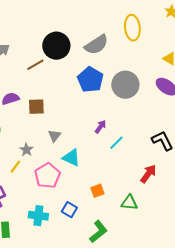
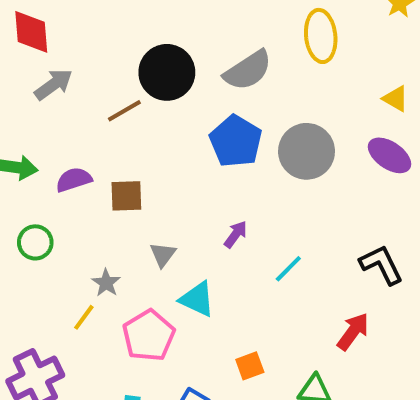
purple arrow: (100, 127) -> (236, 234), moved

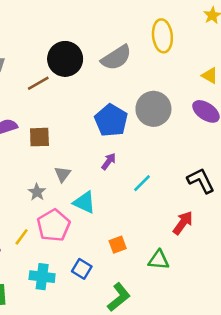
blue pentagon: (236, 141) -> (111, 120), moved
gray star: (106, 283) -> (37, 192), moved
yellow line: (84, 317) -> (22, 237), moved

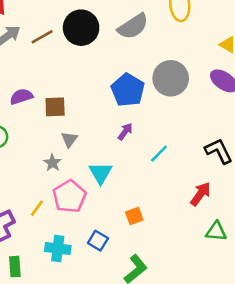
brown line: (38, 83) -> (42, 37), moved
gray triangle: (63, 174) -> (69, 139), moved
cyan triangle: (84, 202) -> (101, 173), turned 35
green triangle: (159, 260) -> (216, 232), moved

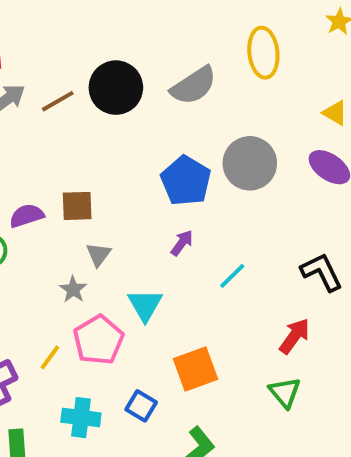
purple semicircle: (21, 96) -> (27, 216), moved
orange square: (134, 216) -> (195, 369), size x1.6
green triangle: (216, 232) -> (285, 392), moved, turned 45

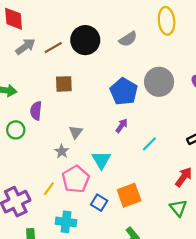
gray semicircle: (194, 86) -> (128, 39), size x0.7
brown square: (77, 206) -> (64, 84), moved
purple semicircle: (27, 216) -> (36, 111), turned -66
blue square: (141, 406) -> (99, 203), moved

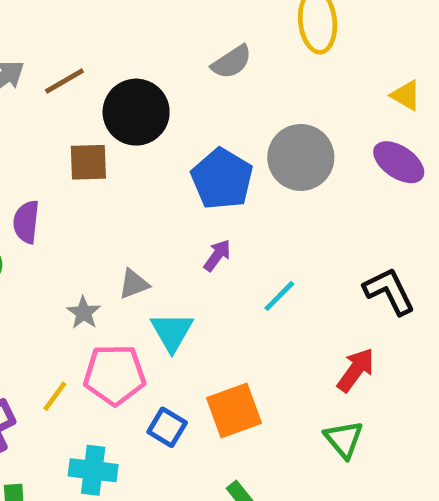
black circle: (85, 40) -> (136, 112), moved
gray triangle: (76, 132) -> (134, 284), moved, turned 32
pink pentagon: (76, 179) -> (115, 375), turned 30

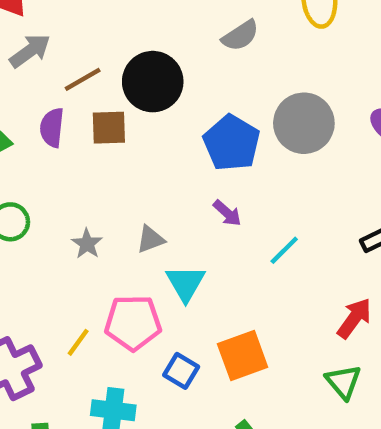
brown line: (64, 81) -> (83, 79), moved
purple semicircle: (26, 222) -> (52, 128), moved
purple arrow: (217, 255) -> (227, 213), turned 96
gray star: (84, 313) -> (87, 244), moved

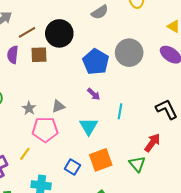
cyan line: (284, 250) -> (120, 111), turned -35
cyan triangle: (186, 283) -> (89, 127), moved
pink pentagon: (133, 323) -> (45, 130), moved
green triangle: (343, 382) -> (137, 164), moved

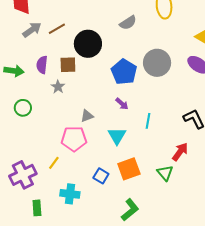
brown line: (27, 32) -> (57, 29), moved
gray star: (29, 108) -> (58, 87), moved

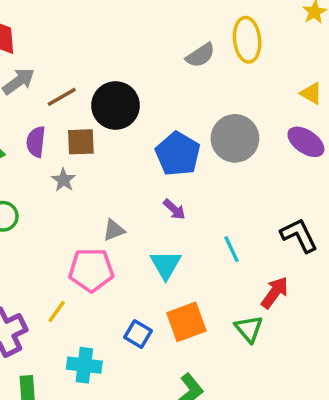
gray semicircle: (128, 23) -> (200, 55), moved
brown line: (57, 29) -> (62, 97), moved
cyan line: (148, 121) -> (231, 249), moved, turned -35

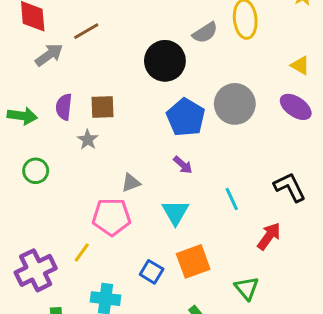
brown line: (62, 97) -> (86, 31), moved
black circle: (116, 105) -> (165, 61), moved
green triangle: (249, 329) -> (247, 288), moved

